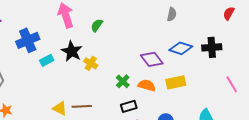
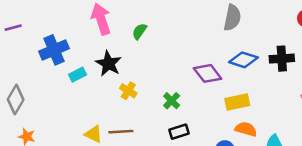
gray semicircle: (172, 14) -> (232, 18), size x1.5
yellow cross: (91, 63) -> (128, 91), moved
orange semicircle: (147, 85) -> (246, 129), moved

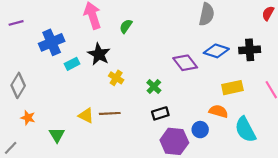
yellow rectangle: (237, 102) -> (232, 88), moved

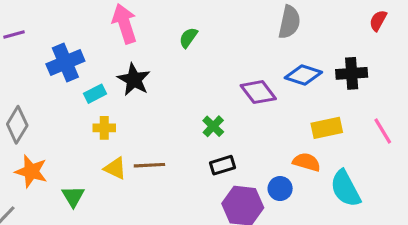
green semicircle: (126, 26) -> (188, 38), moved
yellow cross: (116, 78) -> (104, 128), moved, turned -32
orange star: (28, 118) -> (31, 171), size x1.5

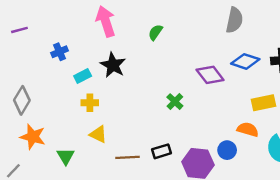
blue cross: (65, 63) -> (60, 52), size x0.6
brown line: (149, 165) -> (128, 157), moved
black rectangle: (223, 165) -> (162, 151), moved

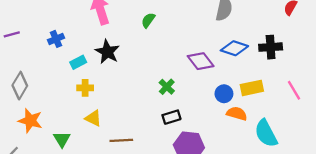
purple line: (19, 30) -> (12, 34), moved
blue circle: (227, 150) -> (224, 94), moved
black rectangle: (162, 151) -> (171, 117), moved

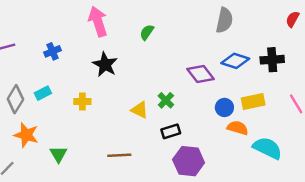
cyan rectangle: (78, 62) -> (43, 93), moved
yellow triangle: (93, 118) -> (140, 110), moved
cyan semicircle: (266, 133) -> (267, 148), turned 144

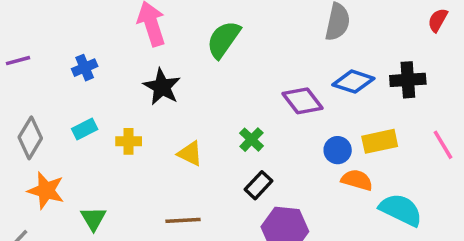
green semicircle: (147, 32) -> (223, 39), size x1.6
cyan rectangle: (43, 93) -> (85, 129), moved
yellow triangle: (140, 110) -> (190, 154), moved
black rectangle: (171, 131) -> (259, 185), turned -30

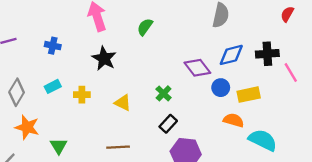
green semicircle: (223, 39) -> (145, 27), size x0.7
blue cross: (85, 68) -> (53, 46), turned 35
blue diamond: (353, 82) -> (231, 55), turned -32
pink line: (443, 145) -> (291, 72), moved
blue circle: (338, 150) -> (221, 88), moved

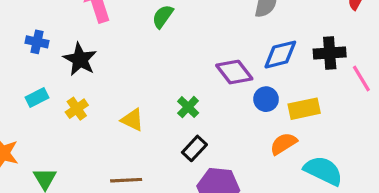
black star: (104, 58) -> (80, 59), moved
yellow cross: (82, 95) -> (77, 109), turned -35
orange semicircle: (234, 120) -> (284, 144), turned -48

